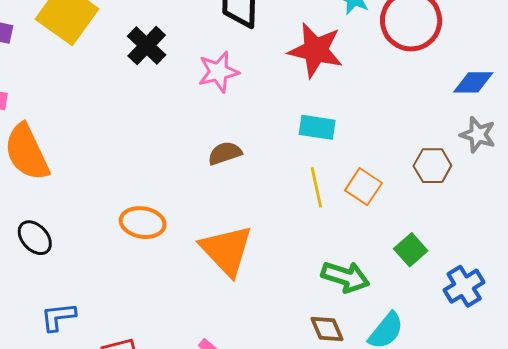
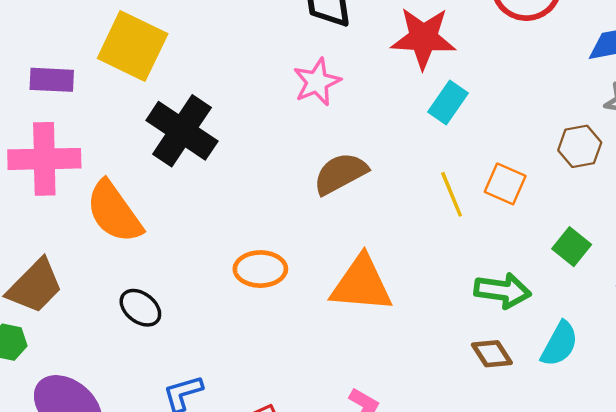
black cross: (147, 46) -> (182, 131), moved, size x1.5
cyan rectangle: (317, 127) -> (448, 103), moved, turned -54
brown semicircle: (225, 153) -> (340, 174), size x1.4
orange triangle: (226, 250) -> (362, 284), turned -32

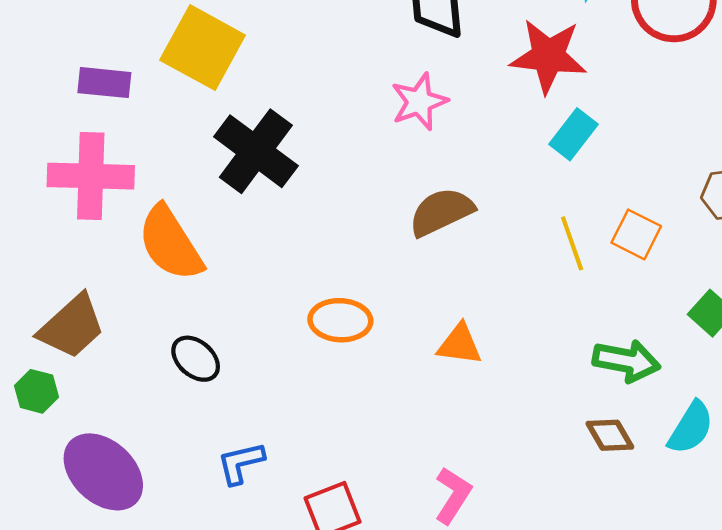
orange triangle: (362, 284) -> (460, 344), size x0.6

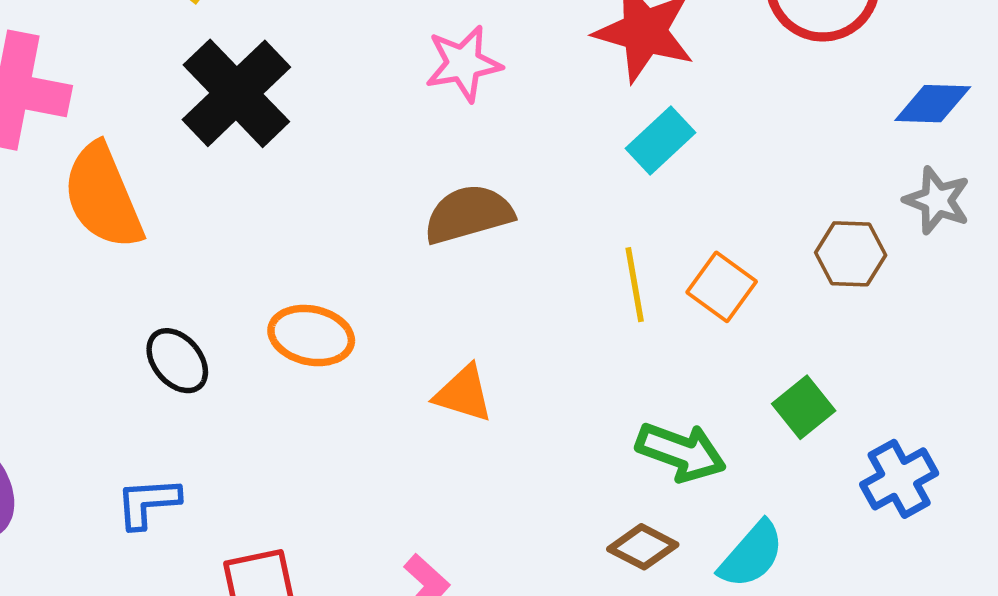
black ellipse: (196, 359) -> (177, 361), moved
brown diamond: (610, 435) -> (643, 547), turned -42

